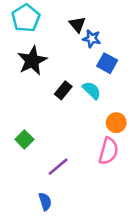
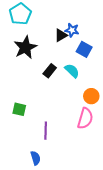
black triangle: (77, 24) -> (61, 35), moved, turned 40
green square: (24, 139) -> (19, 109), turned -32
purple line: (58, 167) -> (46, 131), turned -48

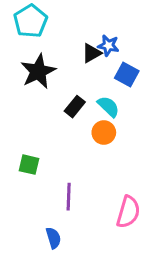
orange circle: (91, 96) -> (104, 133), moved
pink semicircle: (85, 118) -> (128, 212), moved

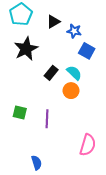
black triangle: (92, 53) -> (53, 22), moved
purple line: (69, 197) -> (47, 119), moved

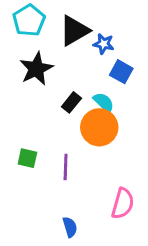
black triangle: (53, 22) -> (74, 31), size x1.6
orange circle: (71, 91) -> (99, 127), size x1.6
blue semicircle: (37, 163) -> (70, 227), moved

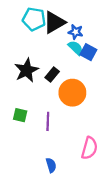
cyan pentagon: (29, 20) -> (34, 19), moved, turned -30
black star: (36, 69) -> (27, 70), moved
cyan semicircle: (104, 102) -> (76, 48), moved

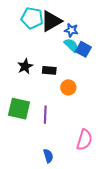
black star: (27, 70) -> (25, 66), size x0.7
black rectangle: (52, 75) -> (49, 70), turned 56
orange circle: (72, 93) -> (68, 87), size x0.6
green square: (20, 115) -> (19, 109), size x1.6

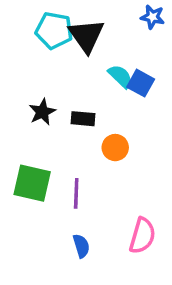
black triangle: (51, 21) -> (86, 36), turned -35
blue star: (71, 30) -> (153, 17), moved
blue semicircle: (48, 156) -> (81, 246), moved

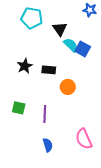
black triangle: (86, 36) -> (60, 29), moved, size x0.7
green square: (32, 183) -> (19, 108), size x0.6
pink semicircle: (142, 236) -> (84, 139), turned 140

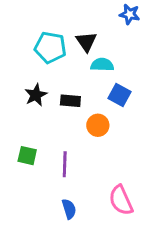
cyan pentagon: (32, 18) -> (50, 47), moved
cyan semicircle: (71, 45) -> (102, 65), turned -42
blue square: (83, 49) -> (119, 95), moved

